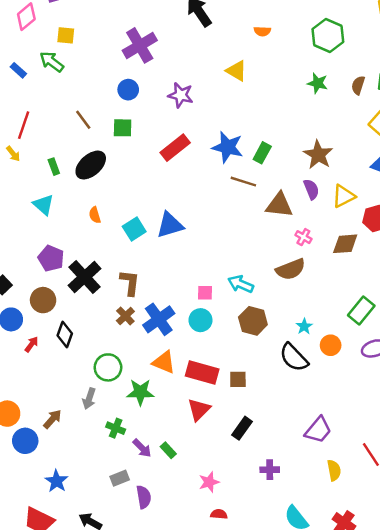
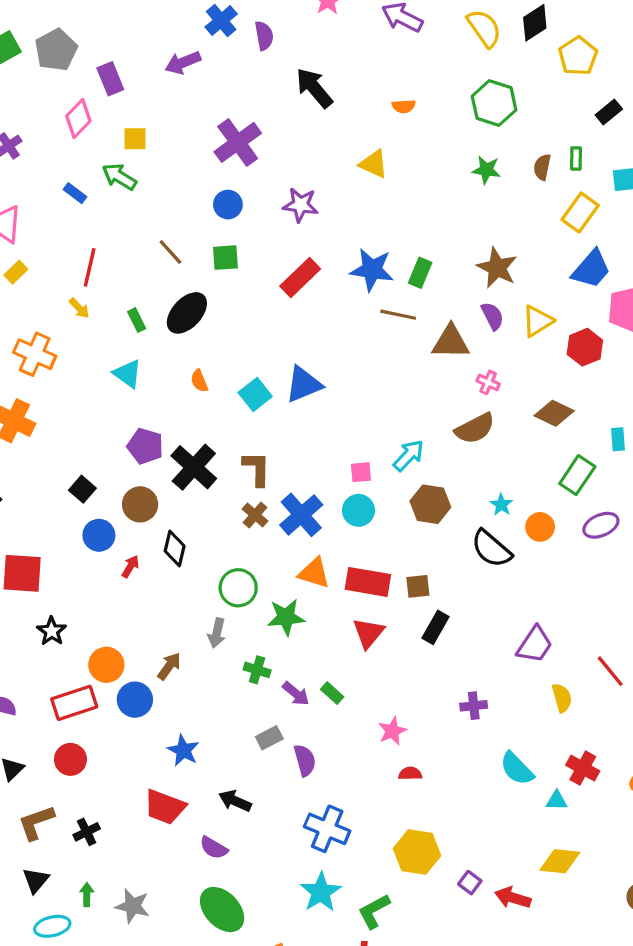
brown diamond: (345, 244) -> (554, 413), moved, turned 36
cyan arrow: (241, 284) -> (409, 455), turned 115
black rectangle: (242, 428) -> (436, 627), moved

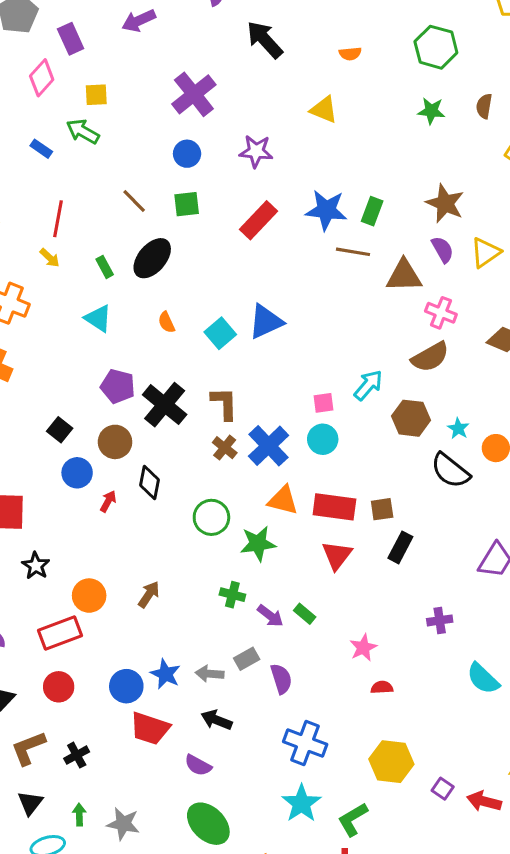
pink cross: (488, 382) -> (441, 313), size x1.4
brown hexagon: (430, 504) -> (411, 418), moved
gray arrow: (217, 633) -> (210, 674), moved, turned 84
blue circle: (135, 700) -> (126, 686), moved

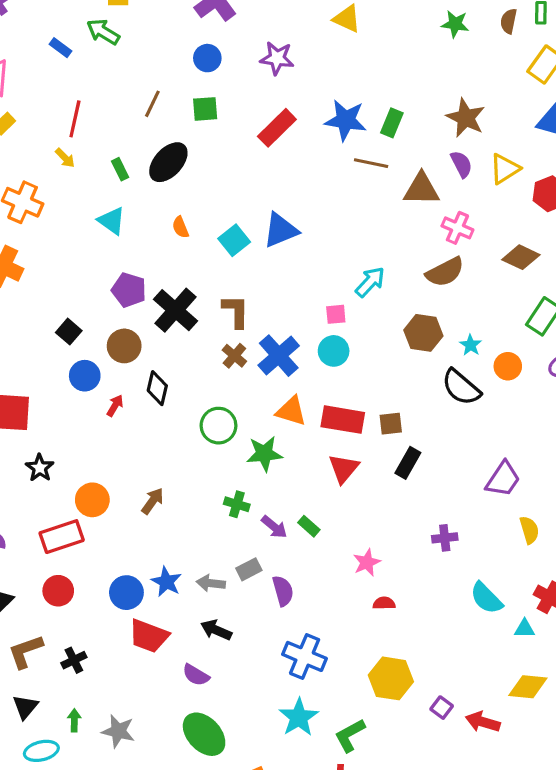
brown line: (134, 201) -> (152, 104), turned 68
cyan arrow: (368, 385) -> (370, 282), moved

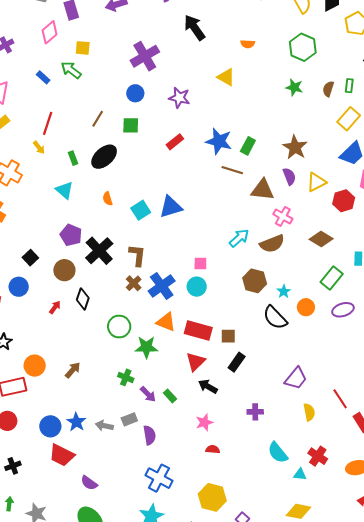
red rectangle: (277, 128) -> (175, 142), size x0.7
cyan arrow: (370, 282) -> (239, 238), moved
blue circle: (85, 376) -> (19, 287), moved
black arrow: (216, 630) -> (208, 386), moved

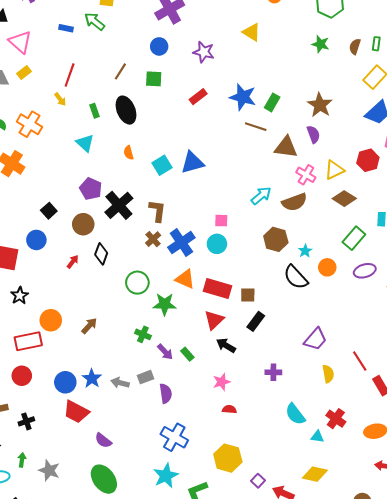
blue rectangle: (43, 77) -> (66, 28), turned -32
black ellipse: (104, 157) -> (126, 110), turned -72
yellow triangle: (316, 182) -> (334, 170), moved

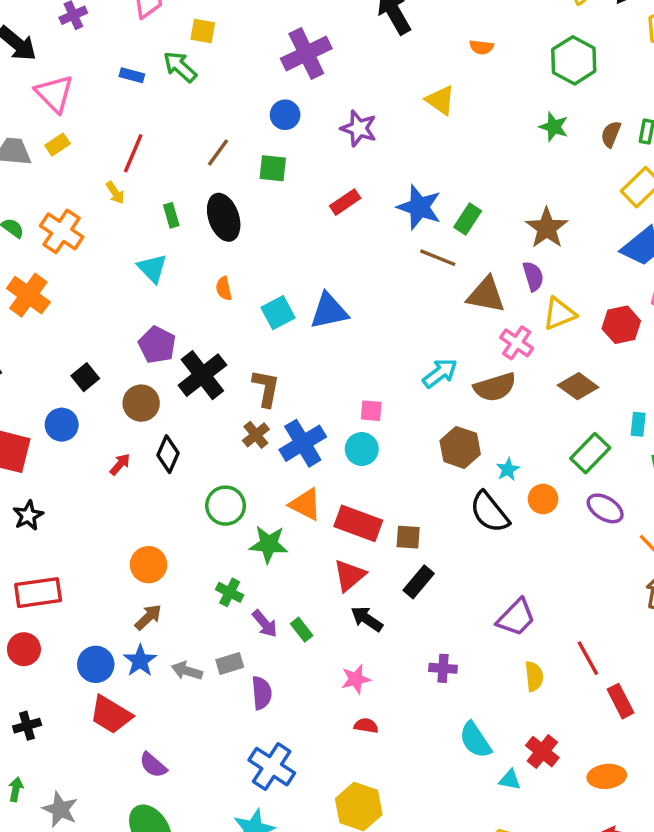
yellow triangle: (334, 170) -> (559, 314), moved
purple ellipse: (365, 271) -> (605, 508), turned 45
orange circle: (51, 320) -> (148, 565), moved
brown arrow: (89, 326) -> (148, 617), moved

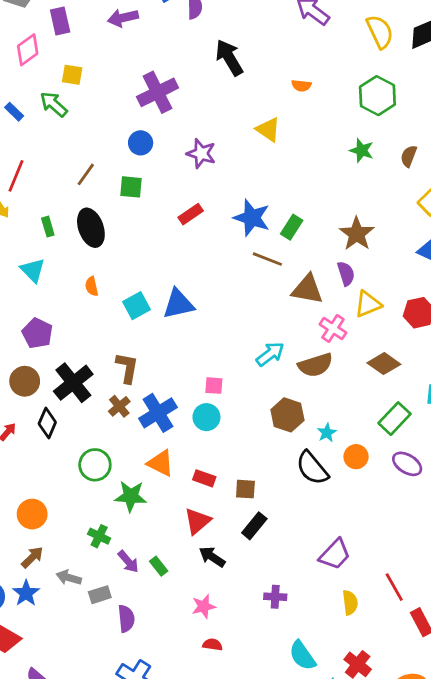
blue rectangle: (132, 75) -> (14, 112), turned 30
black cross: (202, 375) -> (73, 383), moved
red rectangle: (358, 523) -> (204, 478), size x0.6
gray arrow: (187, 671) -> (69, 578), moved

